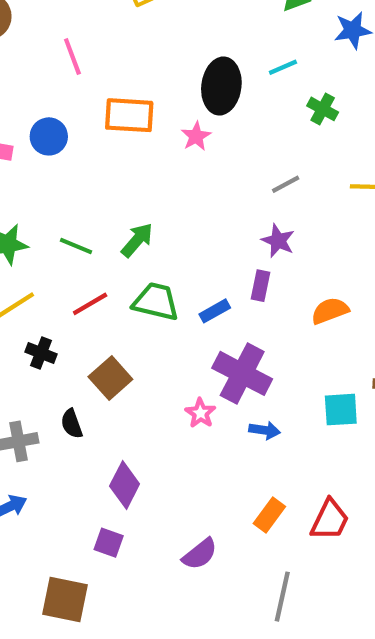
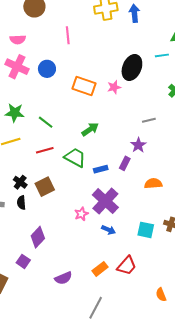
cyan line: (283, 67) -> (162, 55), moved
orange rectangle: (129, 115) -> (84, 86), moved
green arrow: (137, 240) -> (90, 129), moved
black cross: (41, 353) -> (20, 182), moved
red trapezoid: (330, 520) -> (127, 266), moved

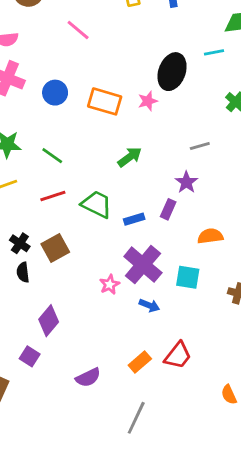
pink line: (68, 35) -> (78, 30), turned -42
blue circle: (47, 69) -> (55, 93), moved
green arrow: (90, 129) -> (130, 157), moved
cyan square: (146, 230) -> (188, 277), moved

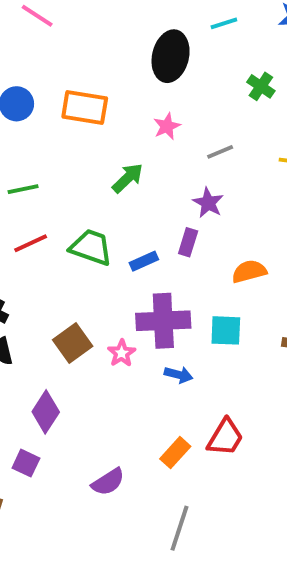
pink star: (148, 101) -> (167, 126), moved
green line: (52, 156) -> (23, 189), turned -40
brown square: (55, 248) -> (73, 343), moved
purple cross: (143, 265) -> (163, 321), turned -36

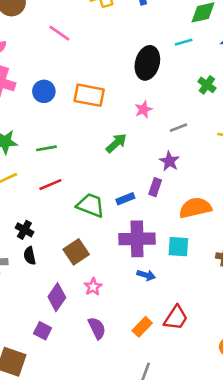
green trapezoid: (91, 247) -> (90, 205), moved
orange semicircle: (249, 271) -> (195, 208), size x1.4
pink star: (122, 353) -> (93, 287), moved
purple semicircle: (108, 482) -> (97, 328), moved, turned -85

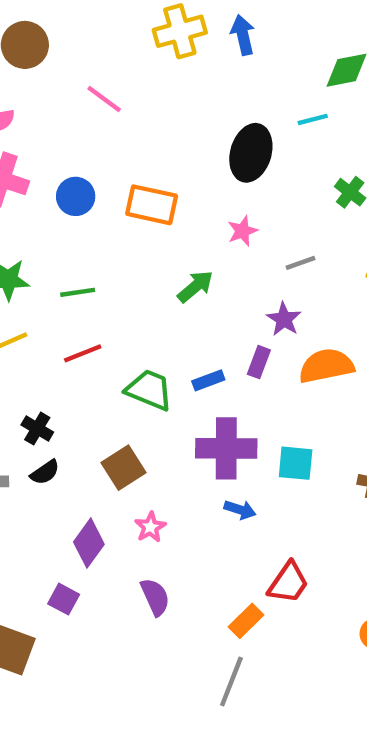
orange semicircle: (195, 208) -> (326, 366), moved
black semicircle: (30, 256) -> (45, 472), turned -114
orange rectangle: (142, 327) -> (246, 621), moved

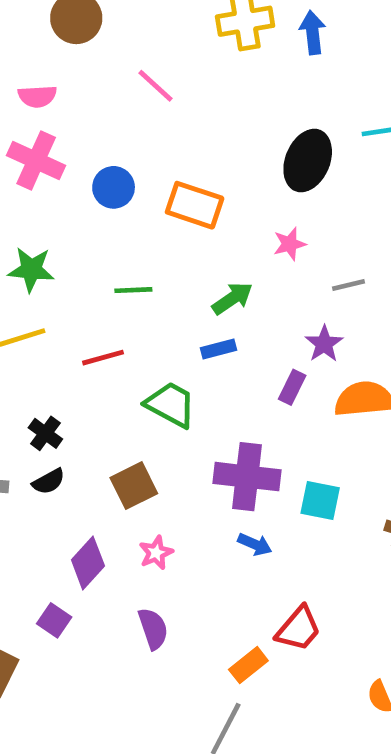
green line: (78, 292) -> (133, 290), moved
blue rectangle: (208, 380) -> (219, 349), moved

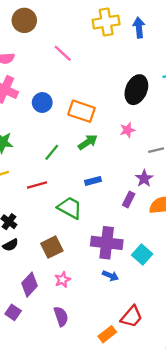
green line: (133, 290) -> (52, 152), turned -48
green arrow: (232, 298) -> (88, 142), moved
cyan square: (320, 501) -> (142, 254), turned 30

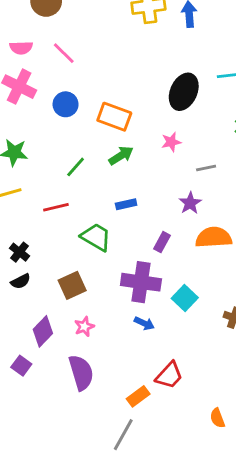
pink line: (63, 53) -> (64, 53), moved
purple rectangle: (129, 200) -> (162, 242), moved
purple semicircle: (61, 316) -> (81, 373), size x1.4

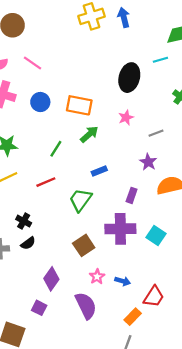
green trapezoid: (96, 237) -> (80, 200), turned -75
brown square: (72, 285) -> (84, 245), moved
blue arrow: (144, 323) -> (123, 281), moved
pink star: (84, 327) -> (97, 277), moved

